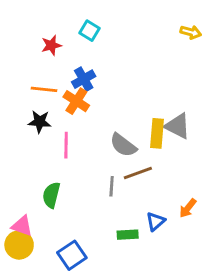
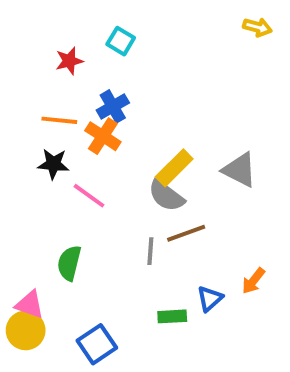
yellow arrow: (191, 32) -> (257, 27), moved
yellow rectangle: (157, 133) -> (174, 168), moved, turned 40
pink line: (66, 145) -> (89, 196), turned -55

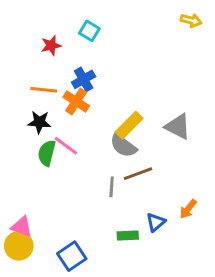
green semicircle: (69, 263) -> (47, 153), moved

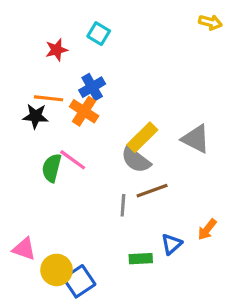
black star: (39, 122) -> (36, 116), moved
yellow circle: (19, 246) -> (57, 270), moved

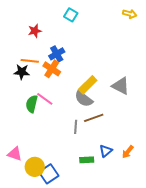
cyan square: (99, 34) -> (71, 15), moved
orange arrow: (207, 229) -> (128, 152), moved

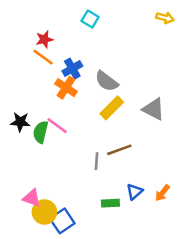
orange line: (30, 61) -> (43, 57), moved, turned 30
black star: (22, 72) -> (20, 122), moved
gray semicircle: (84, 99) -> (107, 81), moved
pink triangle: (15, 154) -> (32, 198), moved

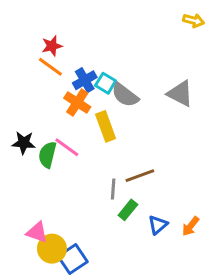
cyan square: (90, 19) -> (106, 83), moved
yellow rectangle: (112, 108) -> (106, 126), moved, turned -65
gray triangle: (154, 109) -> (180, 94), moved
green rectangle: (110, 203) -> (128, 210), moved, turned -48

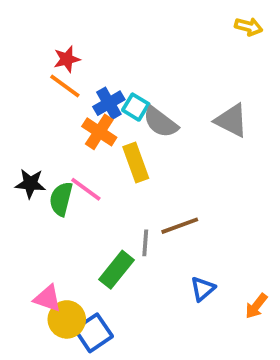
green rectangle: (128, 210) -> (117, 270), moved, size x1.4
orange arrow: (191, 226) -> (256, 306), moved

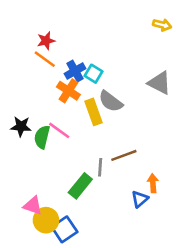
yellow arrow: (249, 27) -> (162, 25), moved
gray semicircle: (161, 122) -> (111, 101), moved
orange arrow: (256, 306) -> (153, 183), moved, turned 138

